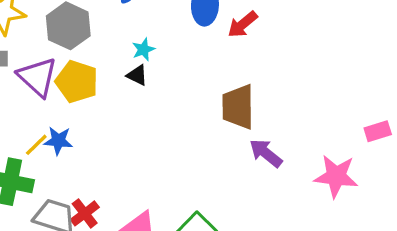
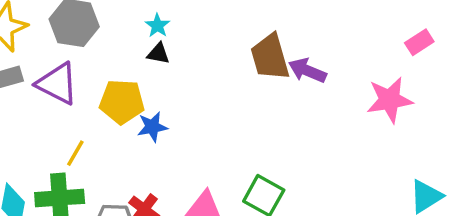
yellow pentagon: (77, 82) -> (122, 102), moved
blue star: (58, 141) -> (152, 127), moved
purple arrow: (266, 153) -> (307, 71), moved

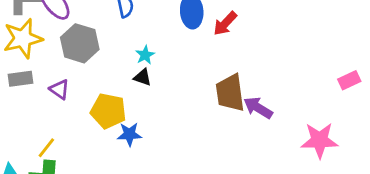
pink rectangle: (419, 42) -> (349, 80), moved
purple triangle: (57, 84) -> (59, 89), size x0.6
yellow line: (75, 153) -> (46, 148), moved

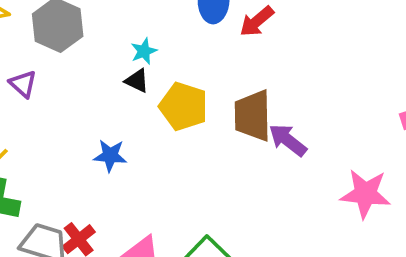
yellow pentagon: (108, 111) -> (183, 106), moved

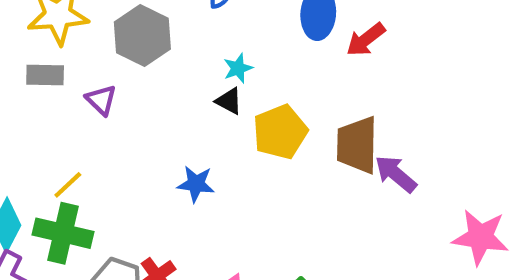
yellow pentagon: (183, 106) -> (280, 132), turned 30

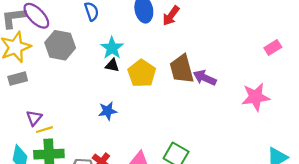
cyan star: (238, 68) -> (112, 48), size x1.5
purple triangle: (101, 100) -> (34, 118), moved, turned 42
yellow line: (68, 185) -> (44, 130), turned 42

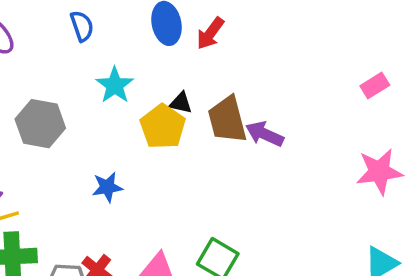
gray hexagon: (60, 45) -> (40, 124), moved
black triangle: (112, 65) -> (181, 103), moved
pink star: (256, 97) -> (379, 172), moved

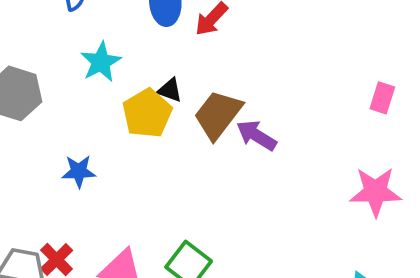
pink rectangle: (375, 85) -> (382, 98), turned -48
brown trapezoid: (227, 120) -> (218, 115), turned 45

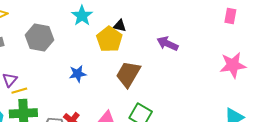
brown trapezoid: (218, 115) -> (128, 74), moved

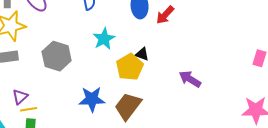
blue star: (78, 74) -> (92, 99), size x1.4
brown trapezoid: (128, 74) -> (128, 106), moved

